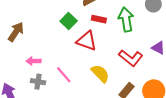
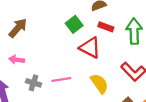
pink arrow: (34, 61) -> (17, 60), moved
pink line: (64, 75) -> (61, 80), turned -66

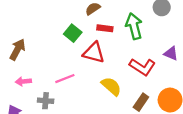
pink line: (61, 80) -> (65, 79), moved

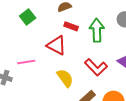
green square: (73, 33) -> (28, 17), moved

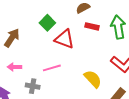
red triangle: (57, 45) -> (64, 39), moved

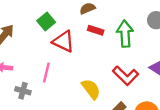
pink line: (52, 68) -> (46, 72), turned -66

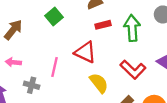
red rectangle: (96, 30) -> (103, 25), turned -32
red triangle: (63, 41) -> (85, 52), moved

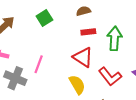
red triangle: (85, 52) -> (83, 57), moved
gray cross: (32, 85) -> (15, 78), size x1.5

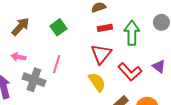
green square: (44, 18) -> (58, 27), moved
red triangle: (83, 57) -> (101, 54), turned 40

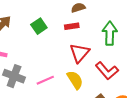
red rectangle: (105, 28) -> (72, 26), moved
pink line: (57, 64) -> (45, 80), moved, turned 48

